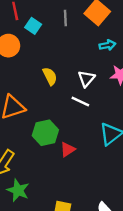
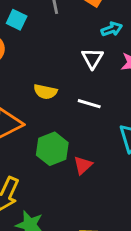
yellow semicircle: (50, 76) -> (45, 92), moved, turned 138
white triangle: (86, 79) -> (92, 58), moved

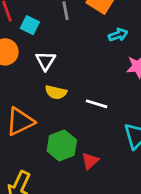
white triangle: (92, 58) -> (46, 61), moved

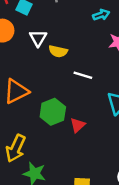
yellow semicircle: (56, 92) -> (58, 51), moved

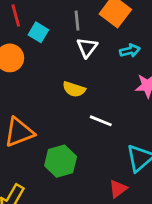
white triangle: (38, 38) -> (87, 48), moved
red triangle: (78, 125) -> (118, 189), moved

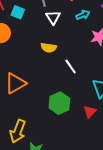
white line: (101, 121) -> (71, 67), turned 42
green hexagon: (61, 161) -> (59, 103), moved

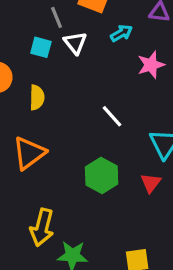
cyan square: (18, 12) -> (41, 47), moved
yellow semicircle: (49, 48) -> (37, 97), moved, turned -91

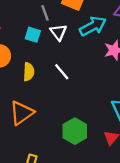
cyan arrow: (121, 33) -> (93, 26), size x1.6
white line: (112, 116) -> (62, 72), moved

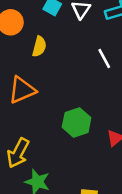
white line: (62, 72) -> (104, 58), moved

